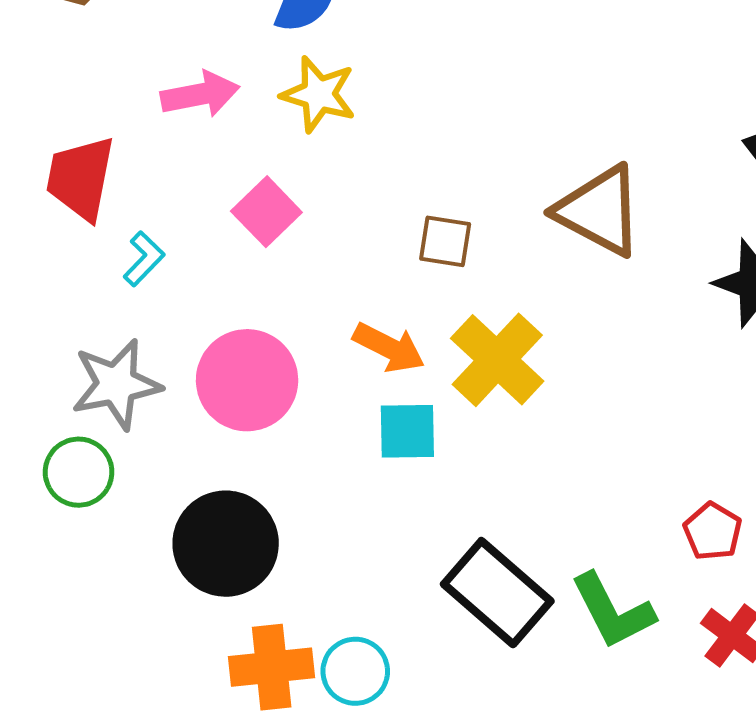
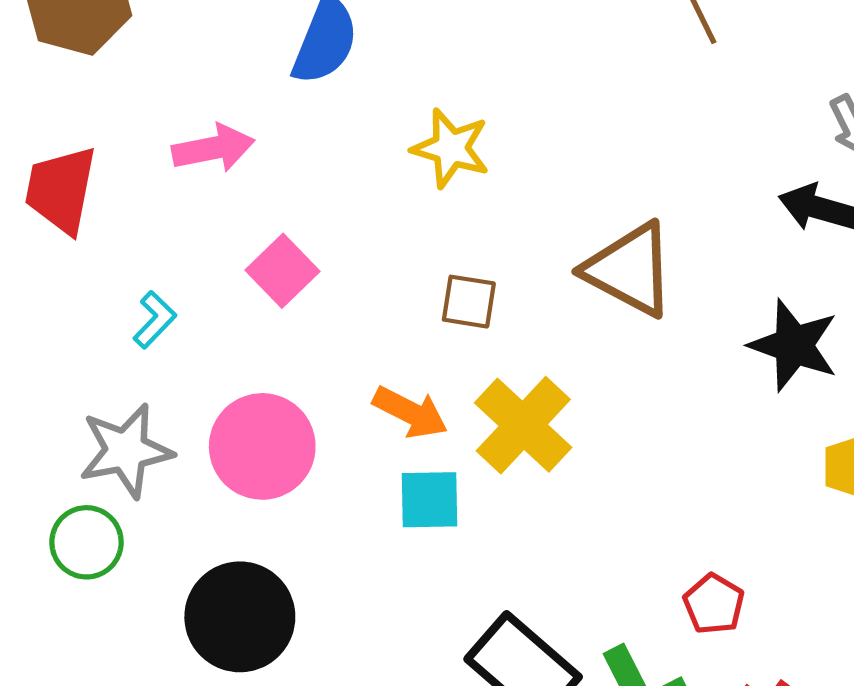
yellow star: (319, 94) -> (451, 148), moved
red trapezoid: (81, 178) -> (61, 190), moved
red pentagon: (713, 531) -> (714, 604), moved

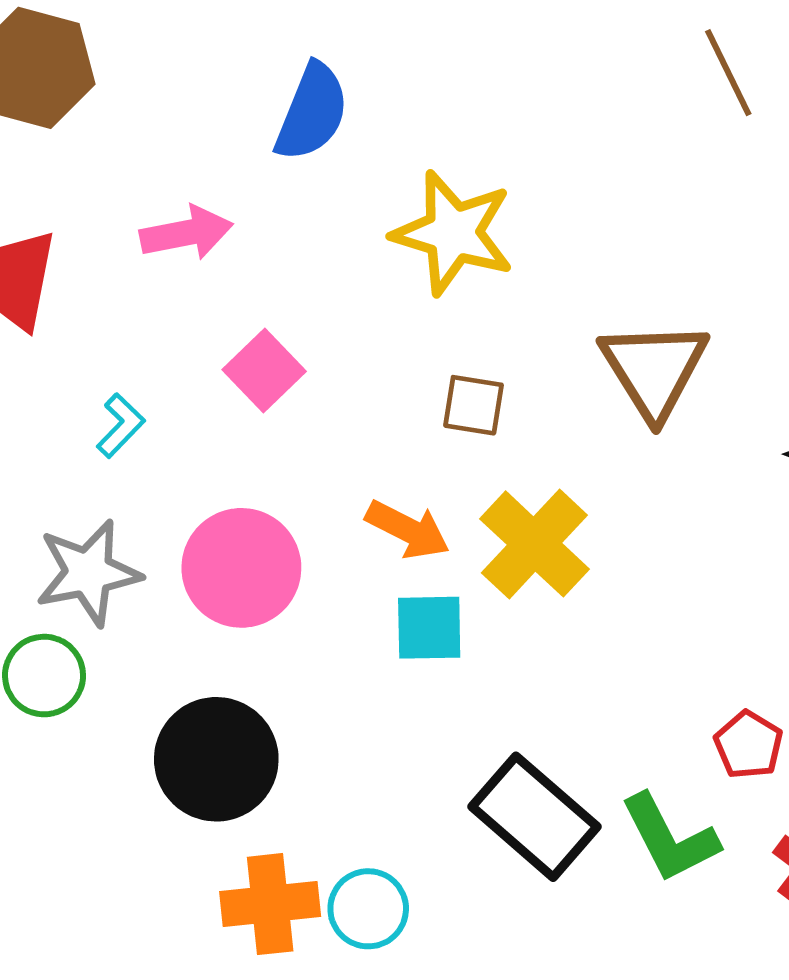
yellow star: (451, 148) -> (453, 233), size x1.4
brown triangle: (630, 270) -> (654, 369), turned 30

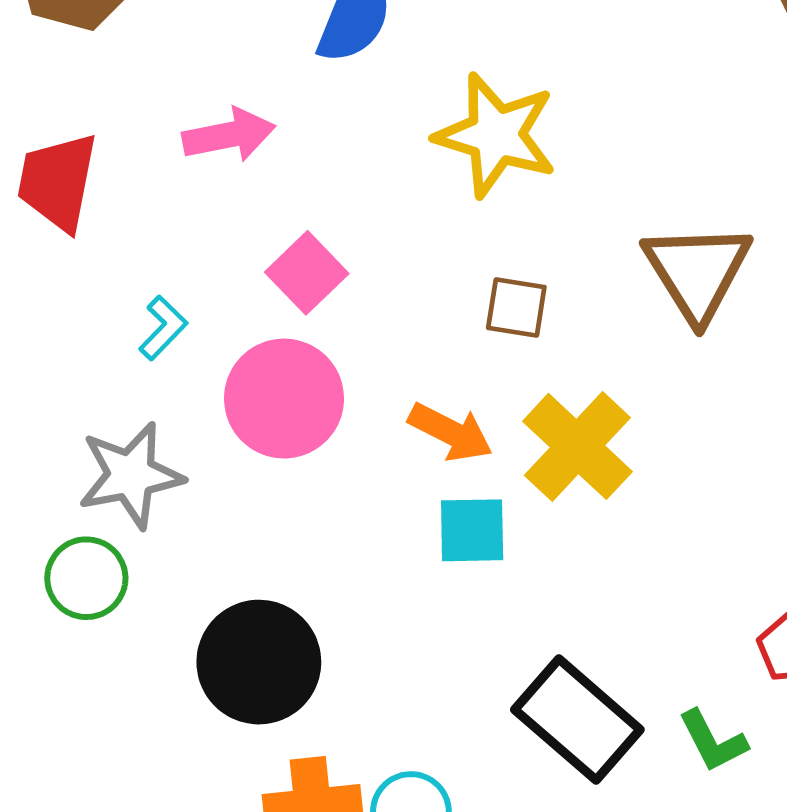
pink circle: (241, 568) -> (284, 399), moved
green L-shape: (670, 838) -> (713, 741), size x0.7

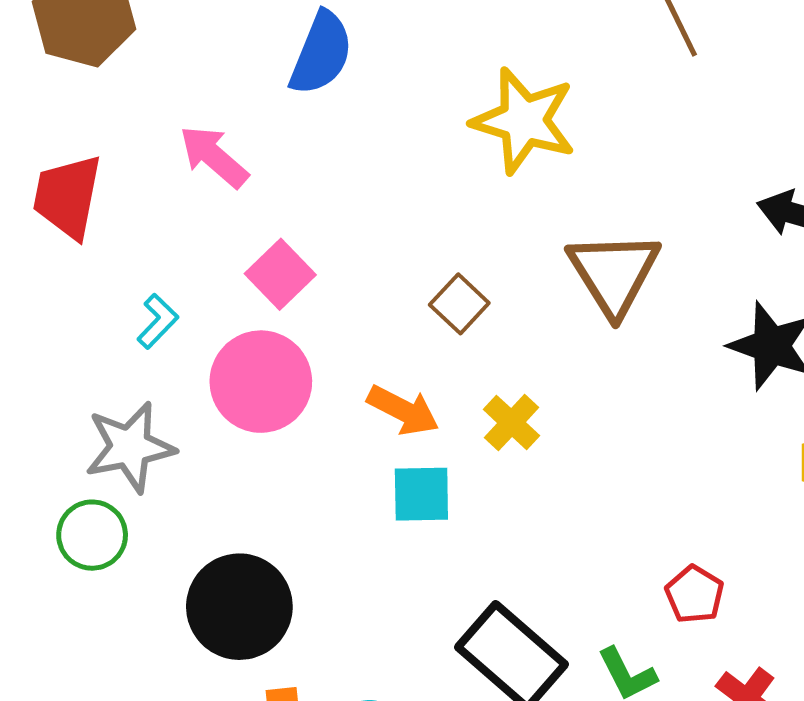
pink arrow: (229, 135) -> (214, 157), turned -128
yellow star: (496, 135) -> (524, 121), moved
brown square: (516, 308) -> (459, 304), turned 34
yellow cross: (577, 446) -> (512, 423), size x0.6

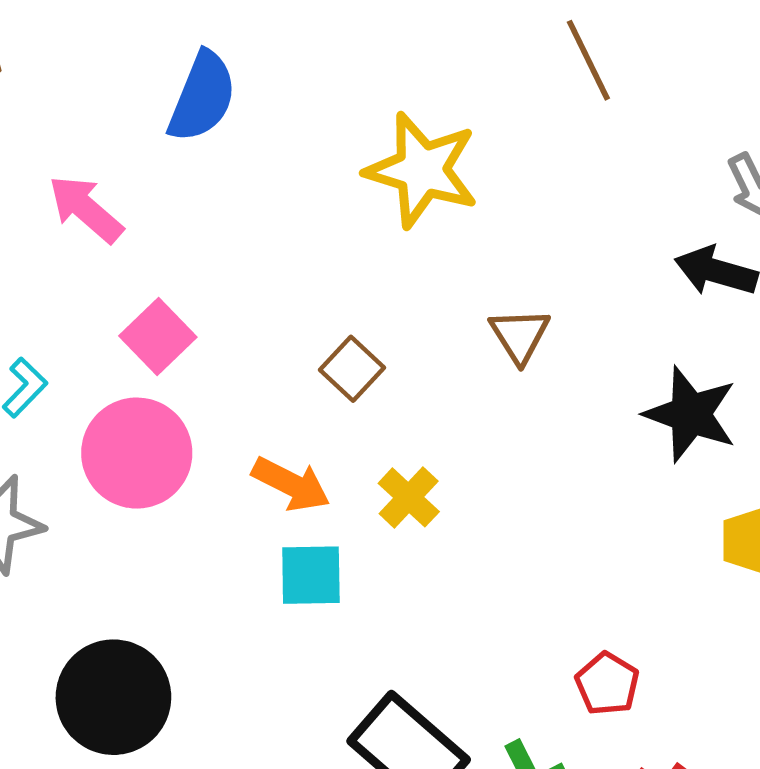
brown triangle: (614, 273) -> (520, 335), size x0.6

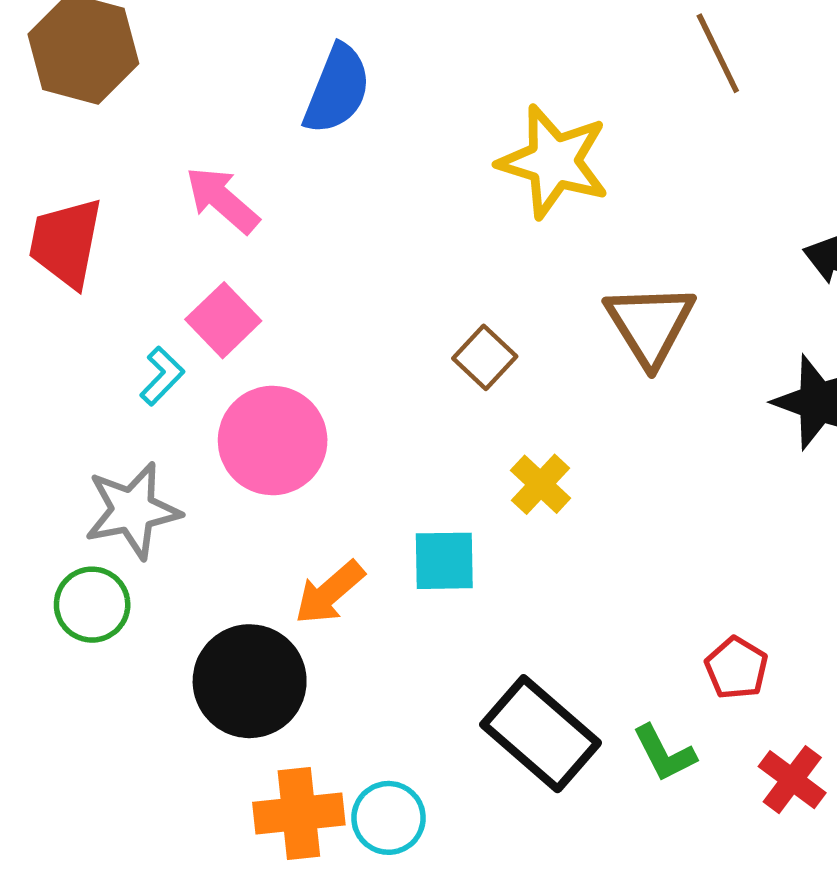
brown triangle: (520, 335) -> (650, 325), size x1.5
pink square: (158, 337) -> (223, 320), moved
orange arrow: (291, 484) -> (329, 593), moved, turned 112

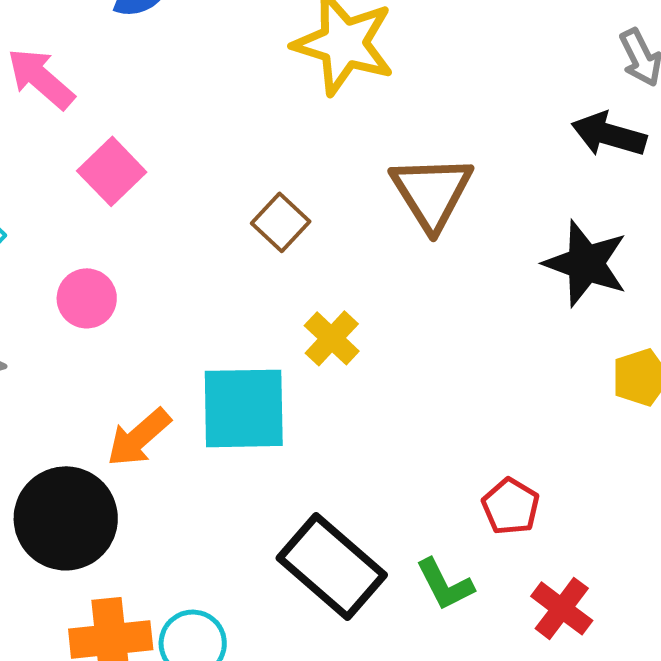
pink square: (223, 320) -> (112, 171), moved
pink circle: (273, 441) -> (87, 298), size x0.6
cyan square: (444, 561) -> (244, 408), size x1.5

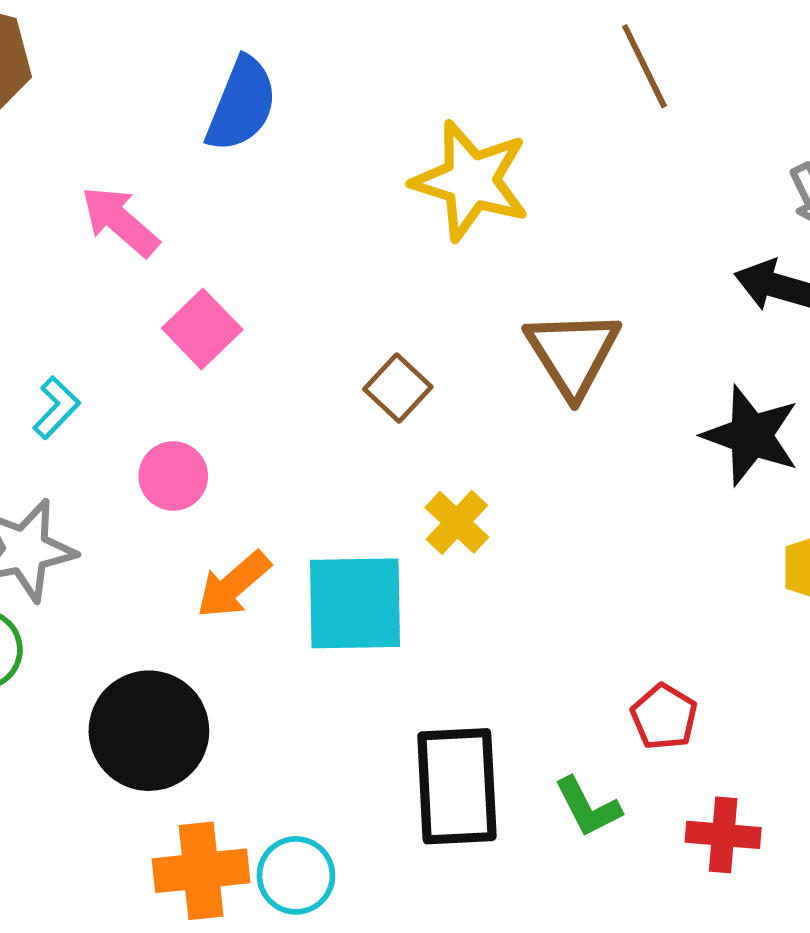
orange arrow: (139, 437) -> (233, 585), moved
black rectangle: (332, 566) -> (457, 786), turned 46
red cross: (562, 608) -> (723, 835), turned -32

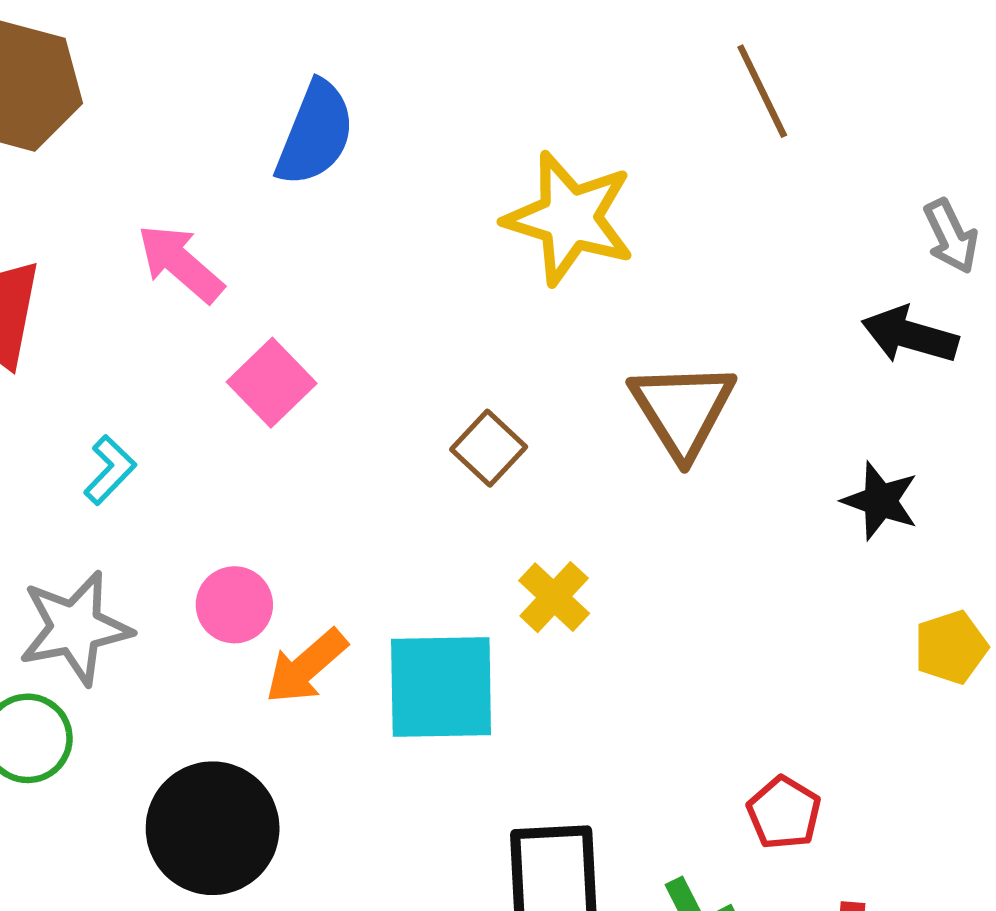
black star: (751, 435) -> (880, 501), size x0.7
pink circle: (173, 476) -> (234, 605), moved

